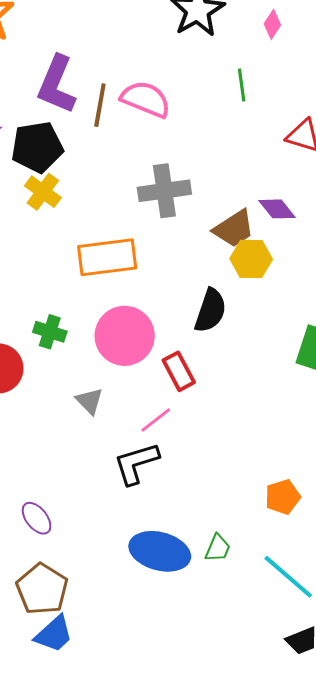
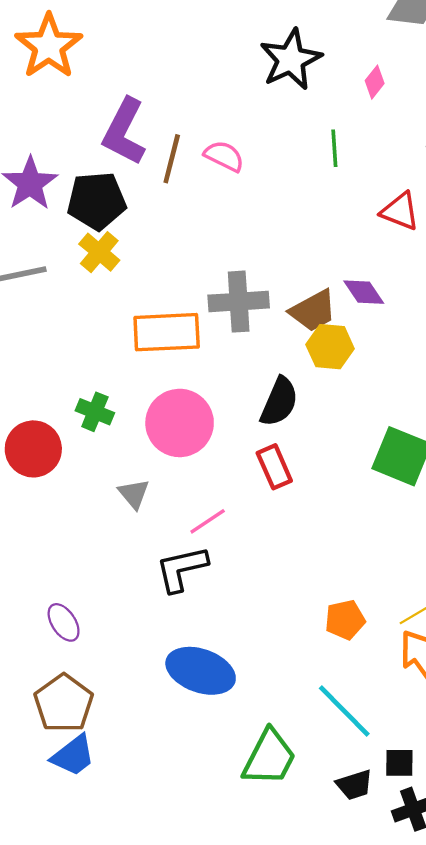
pink semicircle: (146, 99) -> (224, 156), size x0.7
gray cross: (164, 191) -> (239, 302), moved
red rectangle: (179, 371) -> (274, 467), moved
green trapezoid: (218, 548) -> (269, 758), moved, size x1.8

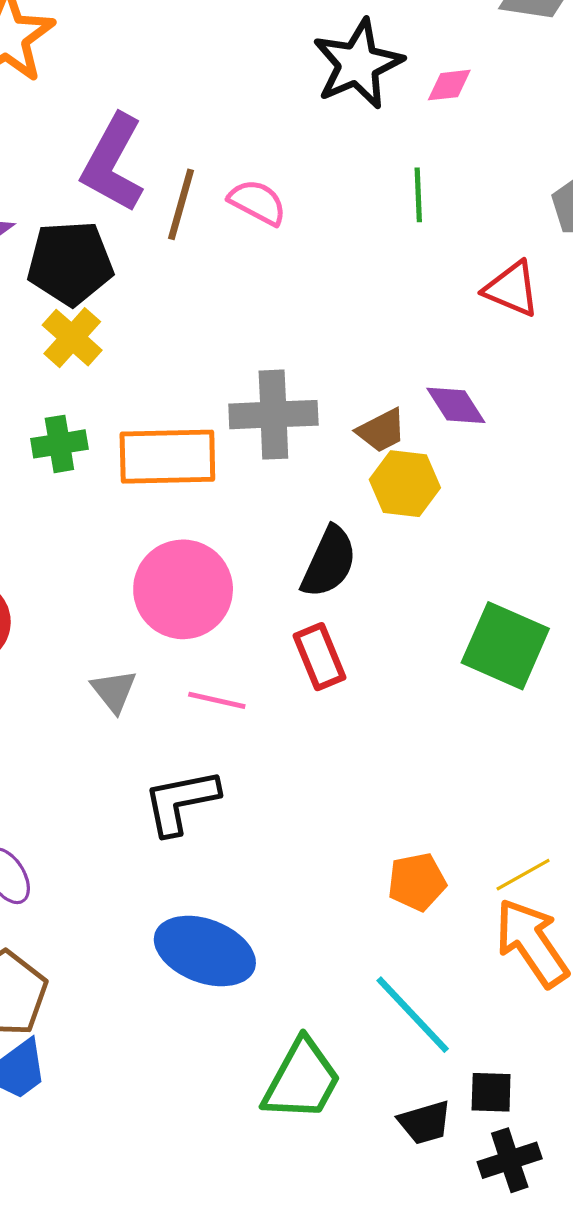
pink diamond: (375, 82) -> (449, 85), moved, turned 44
brown trapezoid: (313, 311) -> (381, 431), size x0.7
green cross: (95, 412) -> (59, 444), moved, turned -33
pink line: (208, 521) -> (217, 700), moved, turned 45

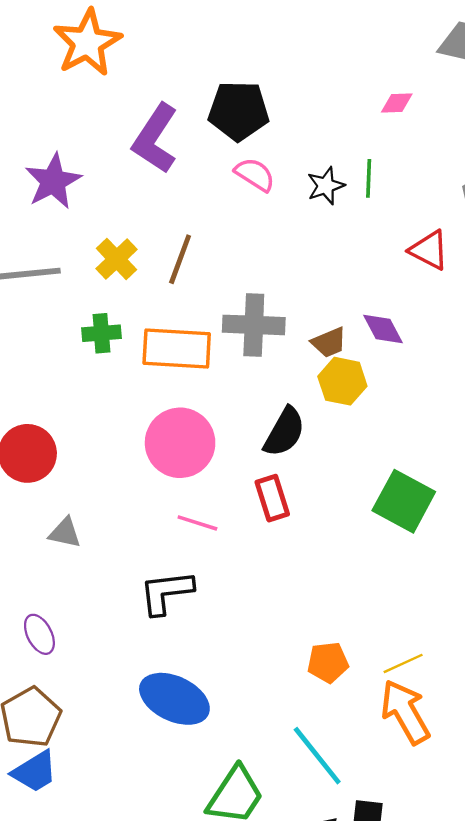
black star: (358, 64) -> (326, 186), moved, size x0.6
brown line: (181, 204) -> (180, 259), moved
black pentagon: (70, 263) -> (239, 111), moved
gray triangle: (114, 691) -> (65, 533), moved, turned -44

